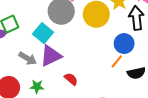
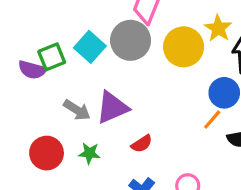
cyan square: (43, 33) -> (90, 47), moved
red semicircle: (71, 79) -> (142, 144), turned 104

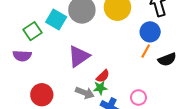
purple semicircle: (32, 70) -> (22, 56), moved
gray arrow: (77, 110) -> (85, 93), moved
green star: (89, 153) -> (100, 88), moved

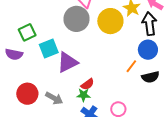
cyan square: (56, 20) -> (49, 48), moved, turned 30
blue circle: (150, 32) -> (148, 50), moved
gray arrow: (85, 93) -> (54, 98), moved

